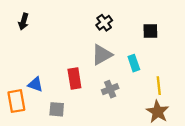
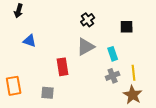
black arrow: (23, 22) -> (19, 11), moved
blue triangle: (35, 84) -> (30, 41), moved
gray cross: (110, 89) -> (113, 76), moved

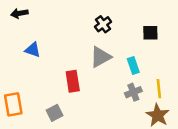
black arrow: (19, 11) -> (19, 13), turned 64
gray square: (48, 93) -> (55, 113), turned -32

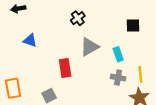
black cross: (103, 24) -> (78, 18), moved
gray cross: (133, 92) -> (118, 78), turned 32

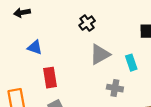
red rectangle: (65, 68) -> (50, 78), moved
gray cross: (118, 78) -> (115, 88), moved

